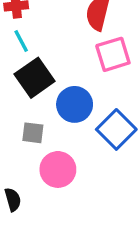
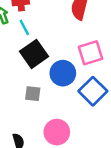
pink square: (113, 54) -> (90, 53), moved
pink circle: (58, 169) -> (57, 132), moved

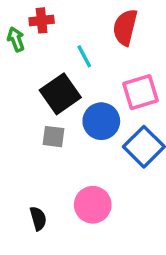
cyan line: (24, 27) -> (84, 56), moved
gray square: (33, 94) -> (53, 137), moved

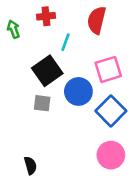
red cross: (42, 20) -> (46, 16), moved
cyan line: (84, 56) -> (65, 42), turned 48
pink circle: (93, 205) -> (111, 155), moved

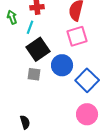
cyan line: (65, 42) -> (30, 27), moved
pink square: (108, 69) -> (77, 36), moved

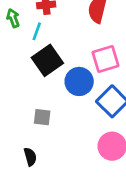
pink square: (77, 36) -> (105, 59), moved
gray square: (34, 74) -> (42, 117), moved

